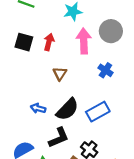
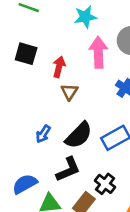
red arrow: (49, 42) -> (59, 67), moved
blue arrow: (38, 108) -> (43, 134), turned -72

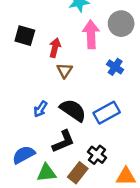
black semicircle: (79, 135) -> (73, 110), turned -100

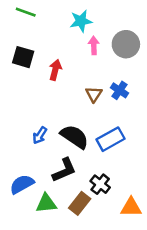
pink arrow: (91, 34) -> (94, 45), moved, size x0.6
brown triangle: (65, 71) -> (94, 94), moved

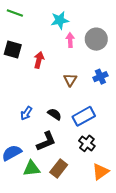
blue cross: (119, 90) -> (100, 77), moved, turned 32
black semicircle: (75, 137) -> (55, 114), size x0.6
black cross: (100, 184) -> (87, 143), moved
orange triangle: (131, 207) -> (100, 172), turned -36

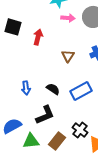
pink arrow: (70, 40) -> (68, 18), turned 96
blue arrow: (26, 113) -> (26, 88), turned -40
black cross: (87, 143) -> (80, 130), moved

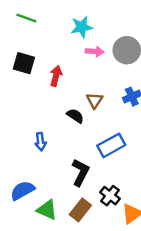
black semicircle: (53, 89) -> (75, 116), moved
black L-shape: (45, 115) -> (80, 172), moved, turned -40
green triangle: (31, 141) -> (47, 210), turned 30

